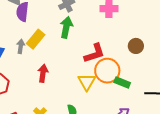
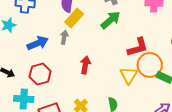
green arrow: (66, 27) -> (111, 20), turned 35
yellow rectangle: (36, 39) -> (74, 18), moved

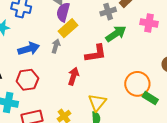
green arrow: (111, 20) -> (116, 34), moved
red L-shape: (138, 47) -> (96, 53), moved
yellow triangle: (129, 75) -> (97, 102), moved

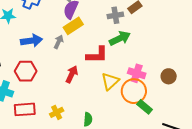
pink cross: (149, 23) -> (137, 73), moved
yellow triangle: (97, 102) -> (110, 81), moved

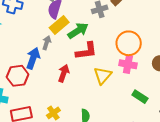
green arrow: (120, 38) -> (78, 31), moved
blue arrow: (31, 41) -> (33, 58), moved, turned -55
orange circle: (134, 91) -> (129, 43), moved

